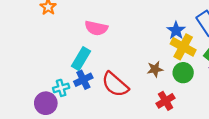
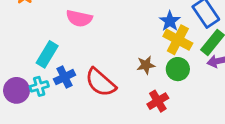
cyan rectangle: (81, 59) -> (47, 54), moved
purple circle: (46, 103) -> (17, 90), moved

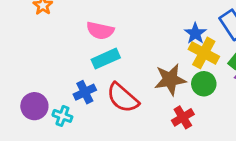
cyan rectangle: (47, 54) -> (106, 59), moved, turned 35
brown star: (146, 65) -> (170, 80), size x1.6
cyan cross: (39, 86) -> (62, 116), moved, turned 36

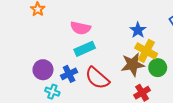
blue star: (195, 33) -> (138, 30), moved
yellow cross: (204, 53) -> (146, 51), moved
purple circle: (34, 106) -> (43, 70), moved

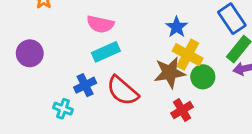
purple circle: (43, 70) -> (30, 53), moved

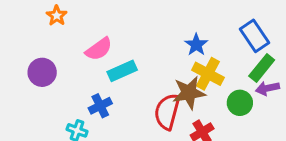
pink semicircle: (100, 24) -> (99, 49), moved, turned -48
green circle: (203, 77) -> (240, 103), moved
red semicircle: (122, 91) -> (167, 112), moved, turned 64

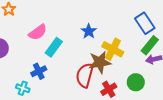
blue star: (196, 45) -> (89, 31), moved
cyan rectangle: (122, 71) -> (54, 47), turned -30
green circle: (240, 103) -> (136, 82), moved

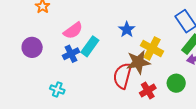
blue cross: (39, 71) -> (71, 54), moved

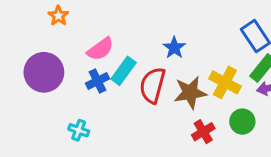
purple circle: (32, 47) -> (44, 72), size x1.4
yellow cross: (152, 48) -> (225, 82), moved
red semicircle: (123, 76) -> (153, 85), moved

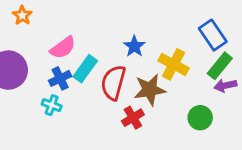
yellow cross: (225, 82) -> (174, 64), moved
cyan cross: (79, 130) -> (52, 105), moved
red cross: (203, 132) -> (133, 118), moved

